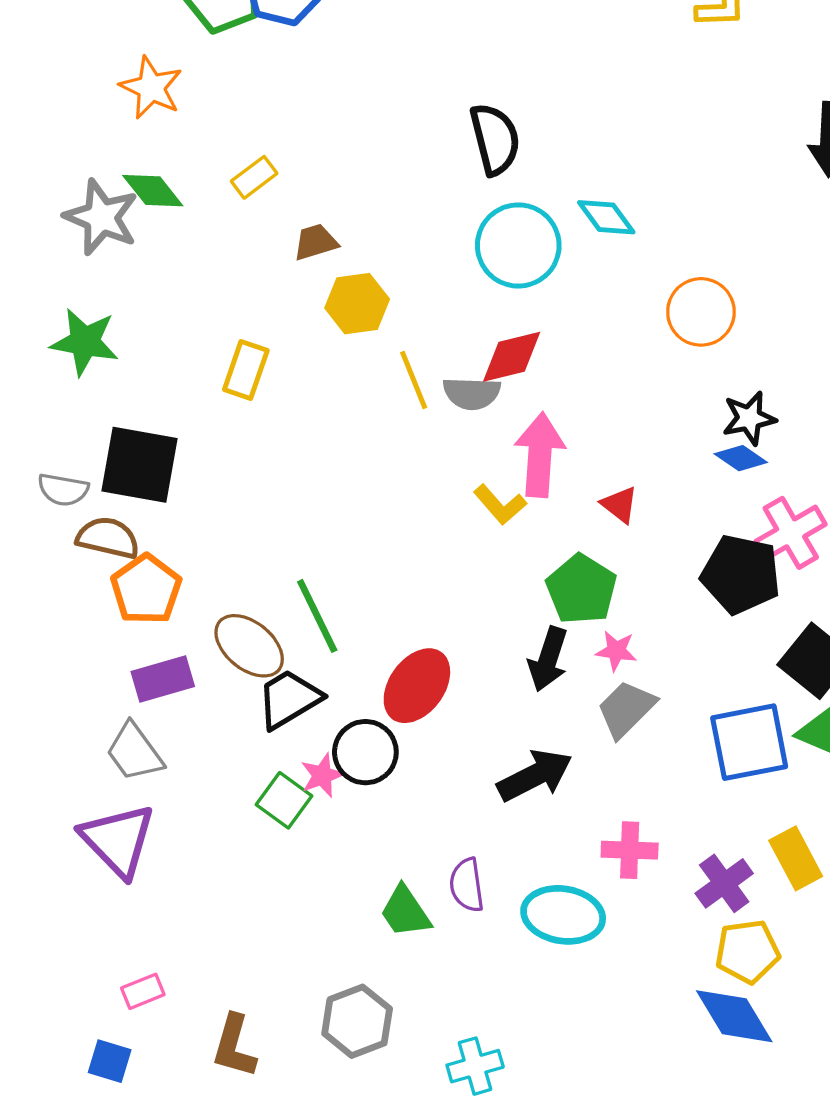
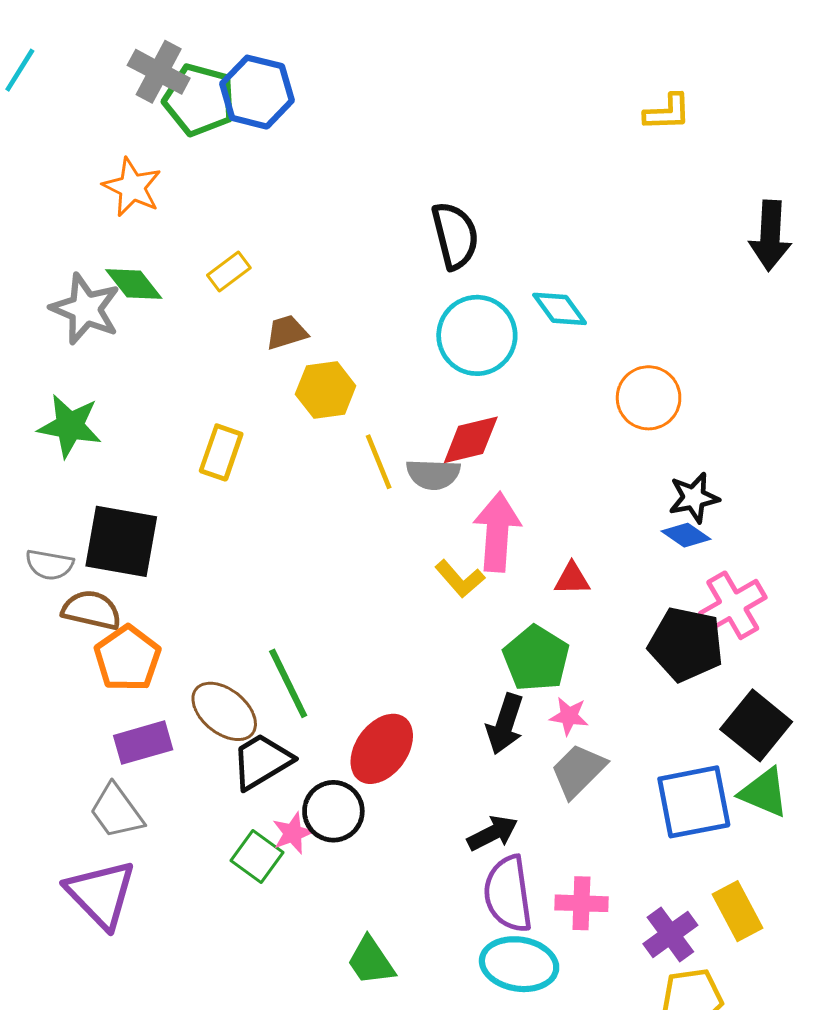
red triangle: (620, 505) -> (572, 579), turned -39
black arrow: (535, 775) -> (493, 833), size x0.7
purple semicircle: (467, 885) -> (508, 894), moved, size x1.5

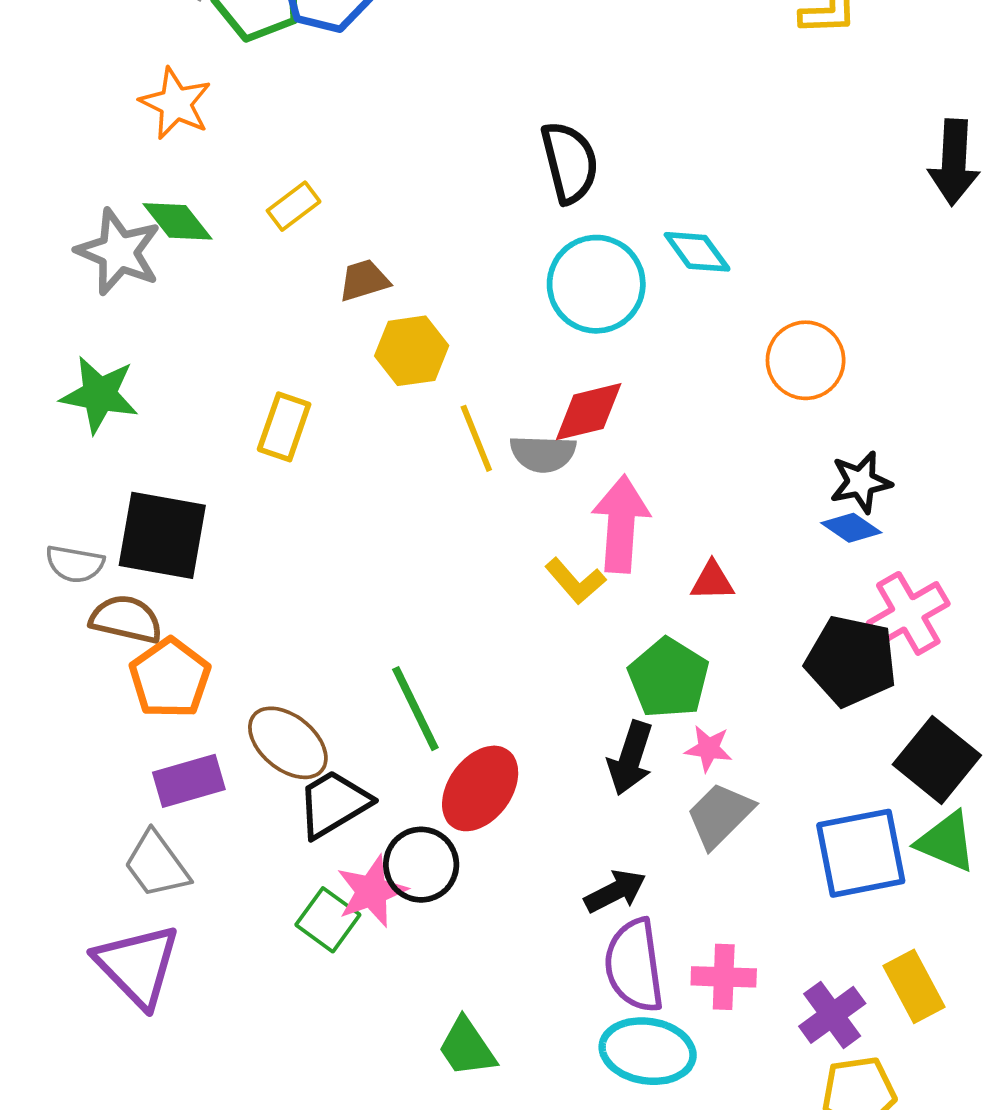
green line: (288, 683) -> (415, 709), moved
pink star: (293, 833) -> (372, 891), size x1.4

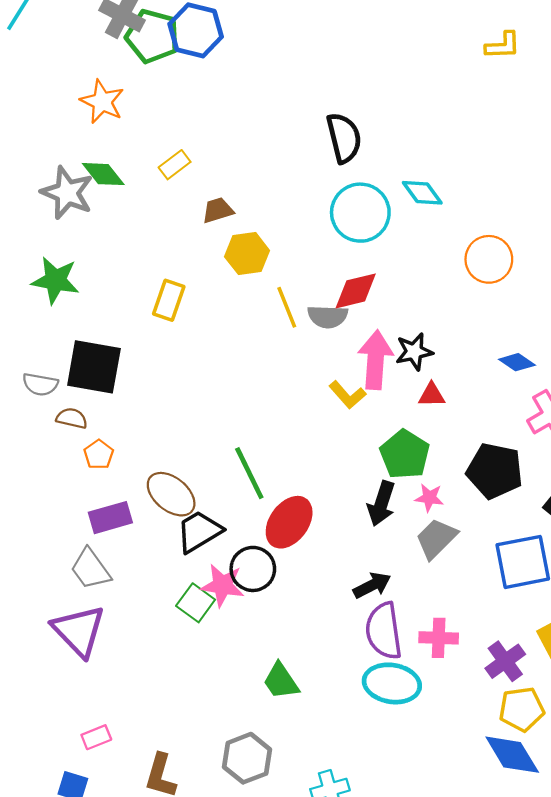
black star: (861, 482) -> (414, 352), moved
brown semicircle: (126, 619) -> (72, 418), size x0.7
black pentagon: (851, 661) -> (495, 471), moved
orange pentagon: (170, 678) -> (99, 454), size x0.6
pink star: (372, 891) -> (222, 585), turned 30

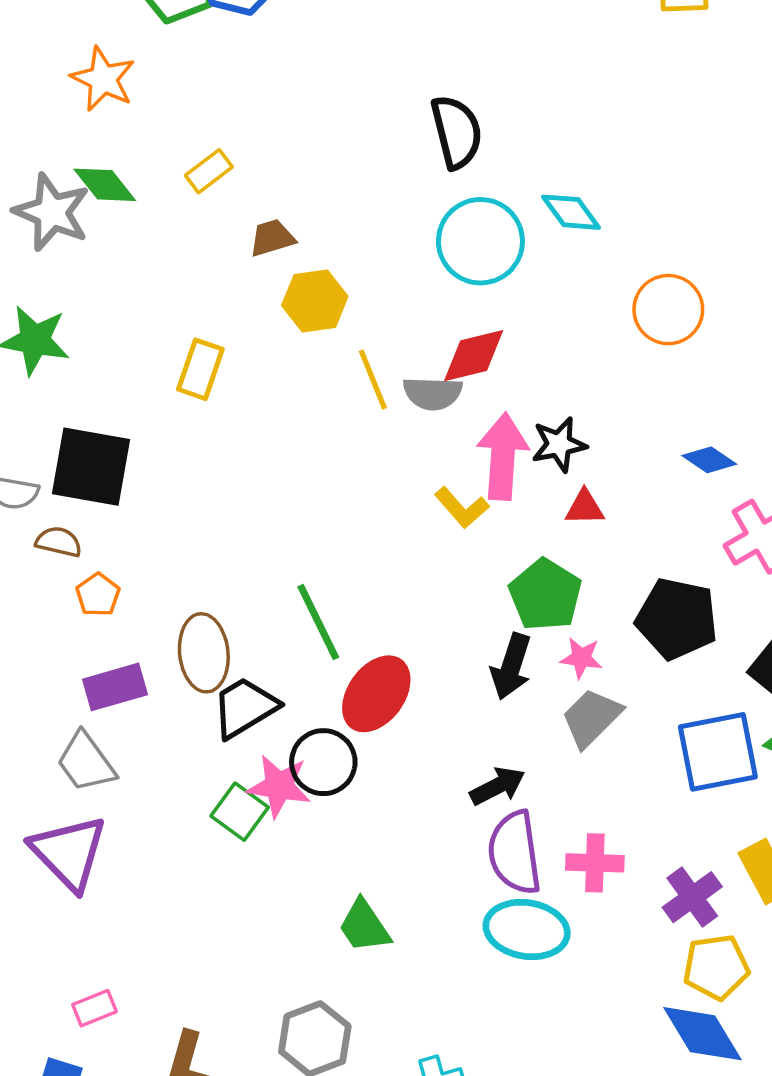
brown ellipse: (171, 494) -> (204, 653), turned 45

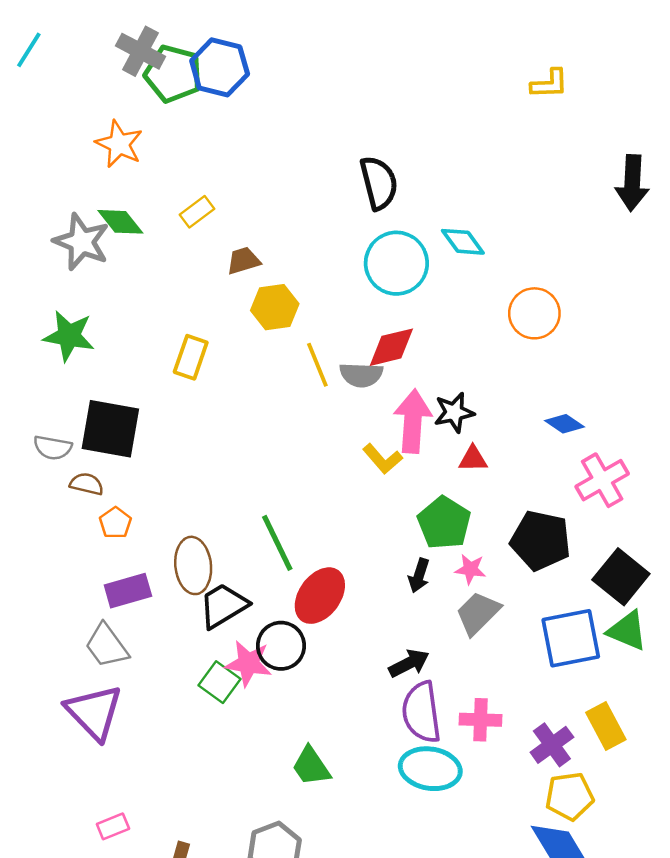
black arrow: (511, 666) -> (419, 576), size x0.7

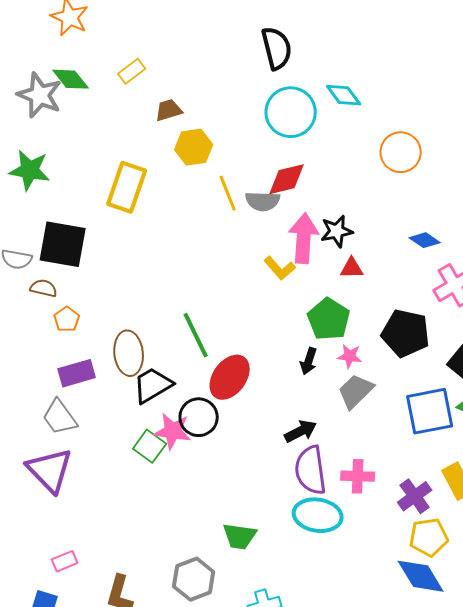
yellow rectangle: (191, 357) -> (127, 187), size x1.4
green trapezoid: (311, 766) -> (240, 536), moved, turned -48

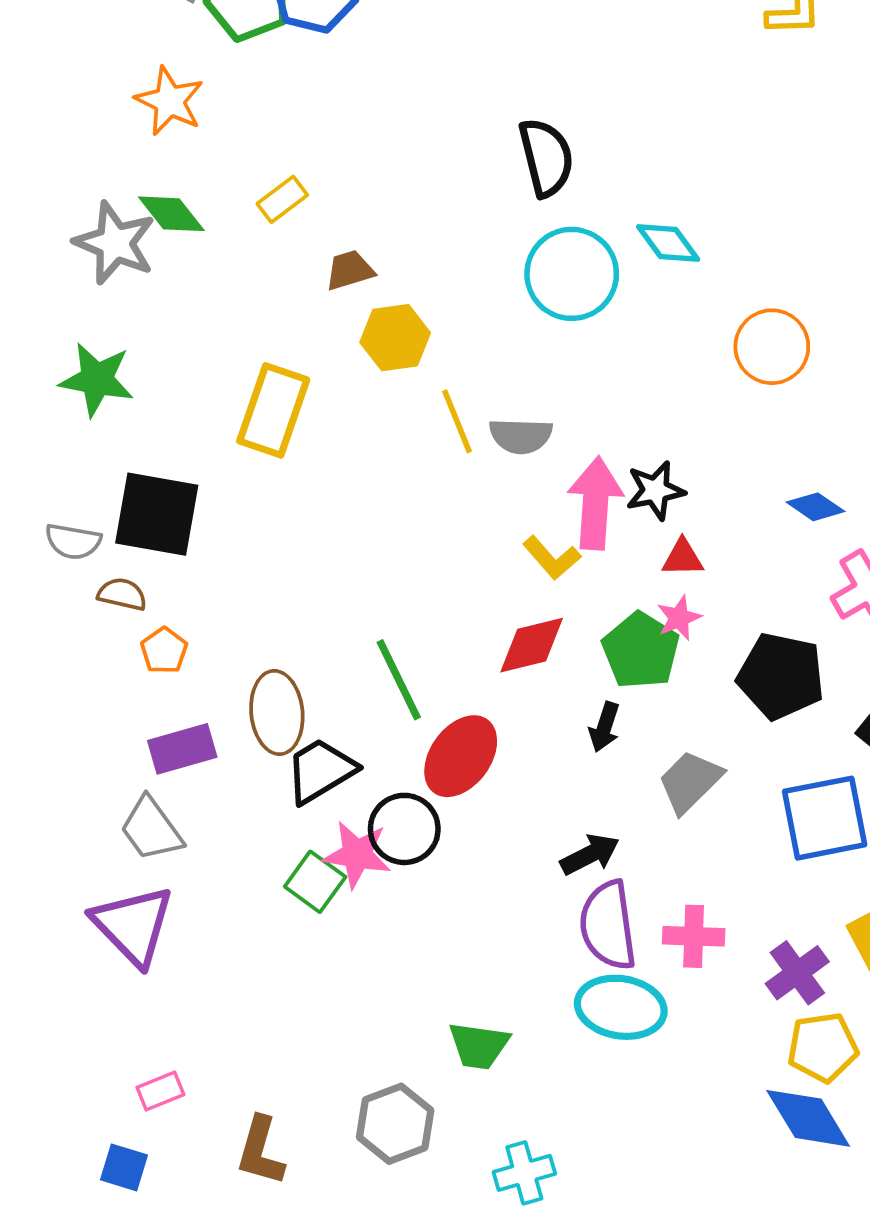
red diamond: (287, 179) -> (532, 645), moved
pink star: (350, 356) -> (679, 618), moved, turned -30

